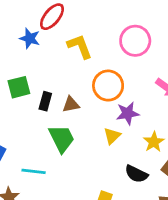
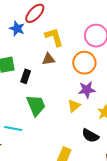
orange circle: (108, 86) -> (84, 63), moved
brown triangle: (71, 104) -> (48, 59), moved

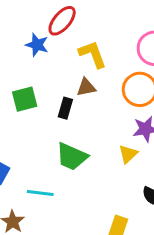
black rectangle: (26, 76) -> (65, 108), moved
green trapezoid: (36, 105) -> (72, 157), turned 140

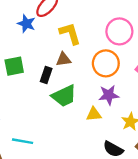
yellow triangle: (128, 154) -> (94, 114), turned 35
green trapezoid: (72, 157) -> (64, 96), moved, turned -52

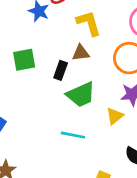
yellow triangle: (94, 114) -> (115, 116), turned -35
cyan line: (23, 141) -> (73, 135), moved

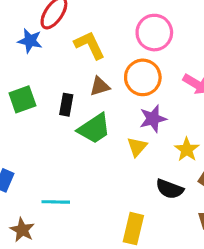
brown triangle: (81, 53) -> (100, 86), moved
cyan line: (73, 135) -> (56, 202), moved

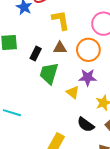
green trapezoid: (94, 129) -> (49, 73), turned 125
yellow triangle: (137, 147) -> (73, 92), turned -48

